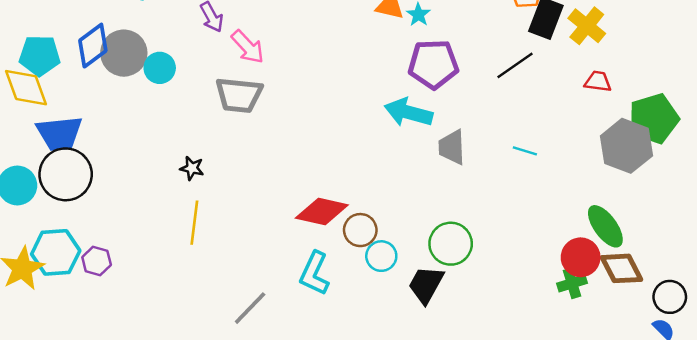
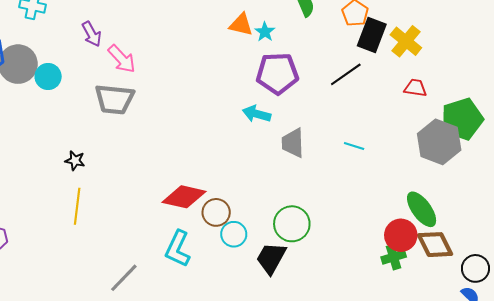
cyan arrow: (409, 112) -> (257, 114), size x0.7

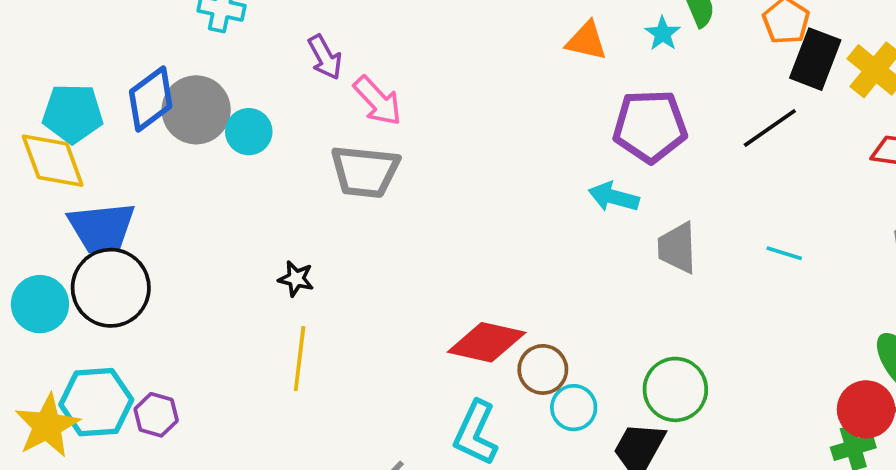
cyan star: (265, 32) -> (663, 34), moved

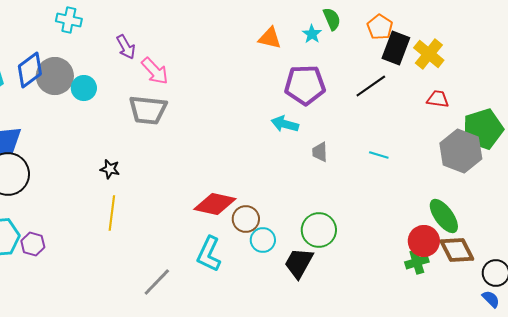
gray trapezoid: (677, 248) -> (320, 152), size x0.7

